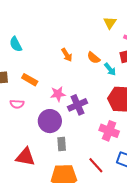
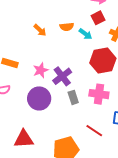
orange semicircle: (94, 58) -> (67, 27), turned -32
gray rectangle: (62, 144) -> (73, 97), moved

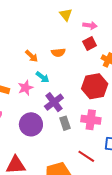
cyan arrow: (85, 34) -> (43, 77), moved
pink star: (41, 70) -> (25, 88), moved

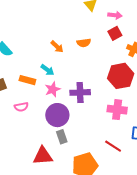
cyan arrow: (43, 77) -> (47, 70), moved
pink star: (25, 88) -> (53, 89), moved
purple cross: (54, 102) -> (80, 92), turned 36
gray rectangle: (65, 123) -> (62, 137), moved

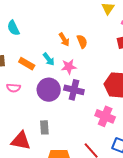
orange semicircle: (84, 43) -> (82, 41), moved, turned -120
pink star: (53, 89) -> (69, 67), moved
purple circle: (57, 115) -> (49, 90), moved

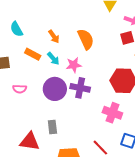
orange arrow: (64, 40) -> (54, 36), moved
orange semicircle: (82, 41) -> (86, 39), size x1.5
orange rectangle: (27, 64) -> (33, 54), moved

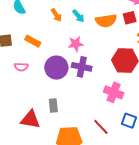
orange semicircle: (86, 39) -> (106, 21), moved, turned 105
orange rectangle: (33, 54) -> (33, 41), moved
cyan arrow: (53, 59) -> (78, 16), moved

